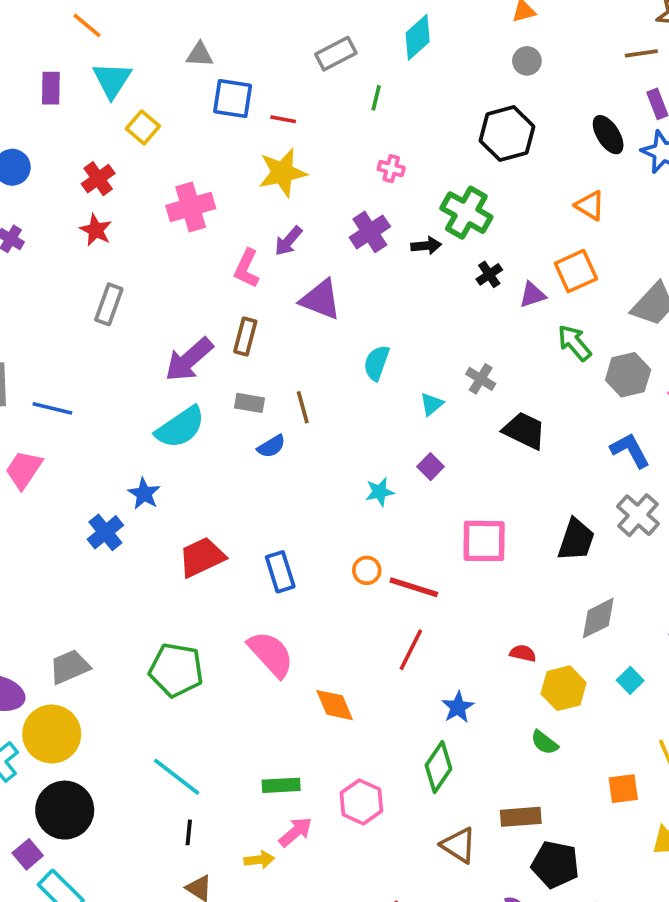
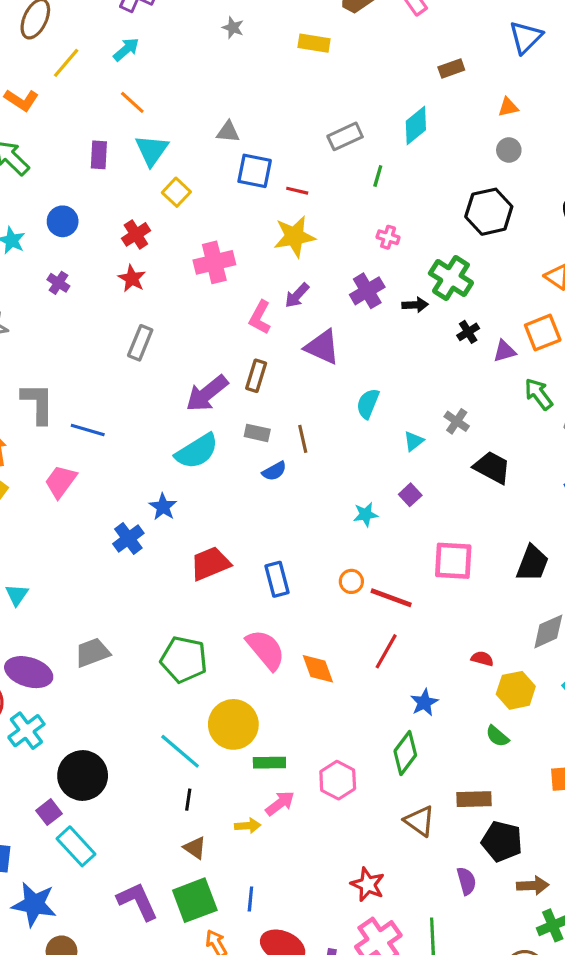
orange diamond: (335, 705) -> (318, 669), moved
yellow circle: (52, 734) -> (233, 724), moved

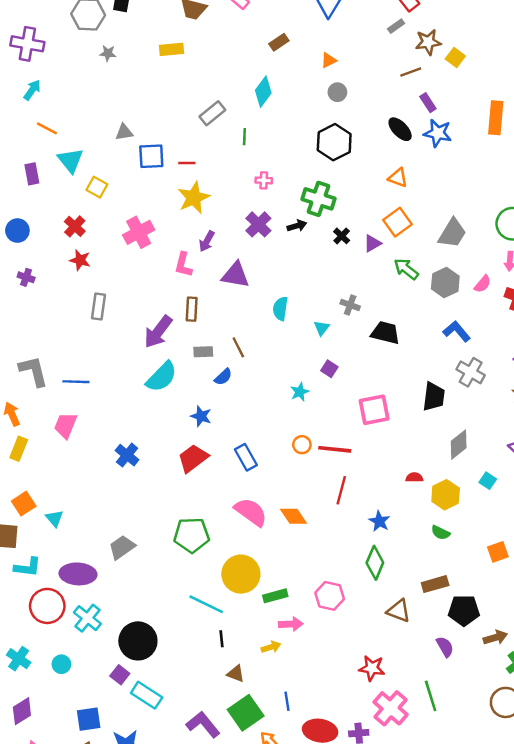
blue star: (163, 507) -> (201, 416), moved
pink arrow: (280, 803) -> (291, 624), turned 50

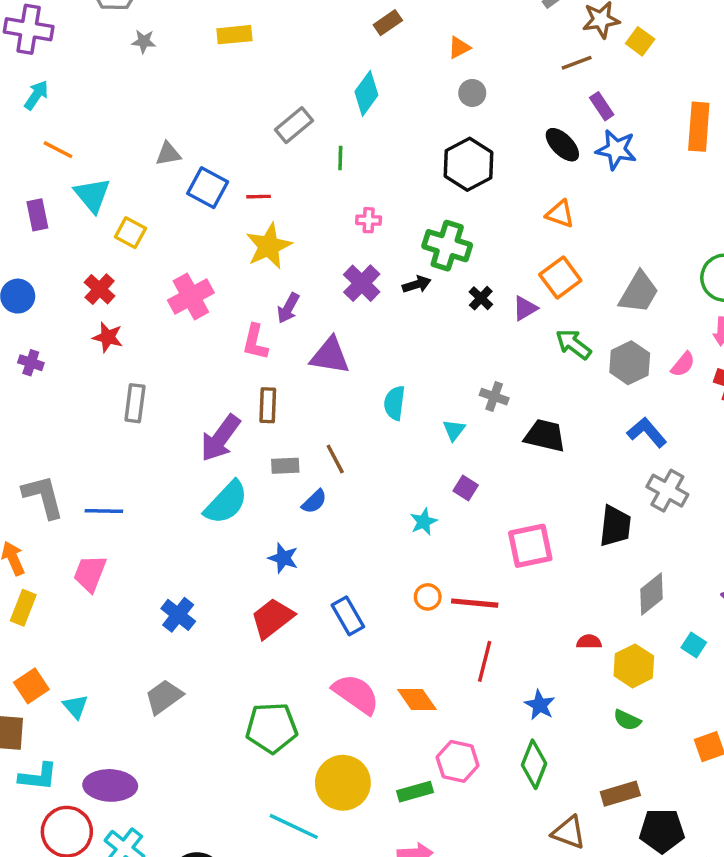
blue square: (151, 156) -> (208, 188), turned 32
gray trapezoid: (122, 547) -> (164, 697), moved
green rectangle: (275, 596) -> (415, 792), moved
pink hexagon: (330, 596) -> (458, 761), moved

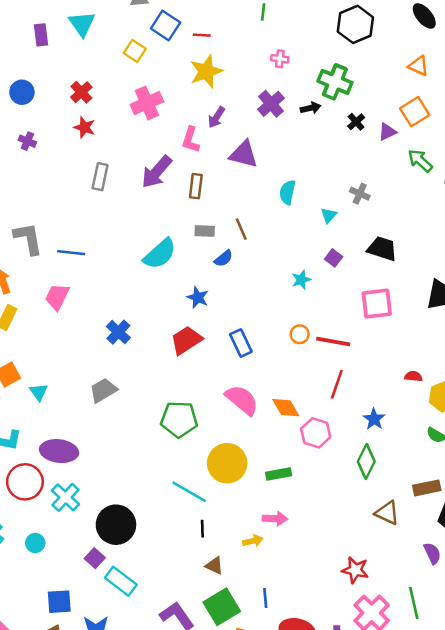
yellow square: (130, 233) -> (135, 51), moved
black trapezoid: (545, 436) -> (382, 249), moved
purple arrow: (220, 438) -> (157, 172), moved
pink hexagon: (458, 761) -> (316, 433), moved

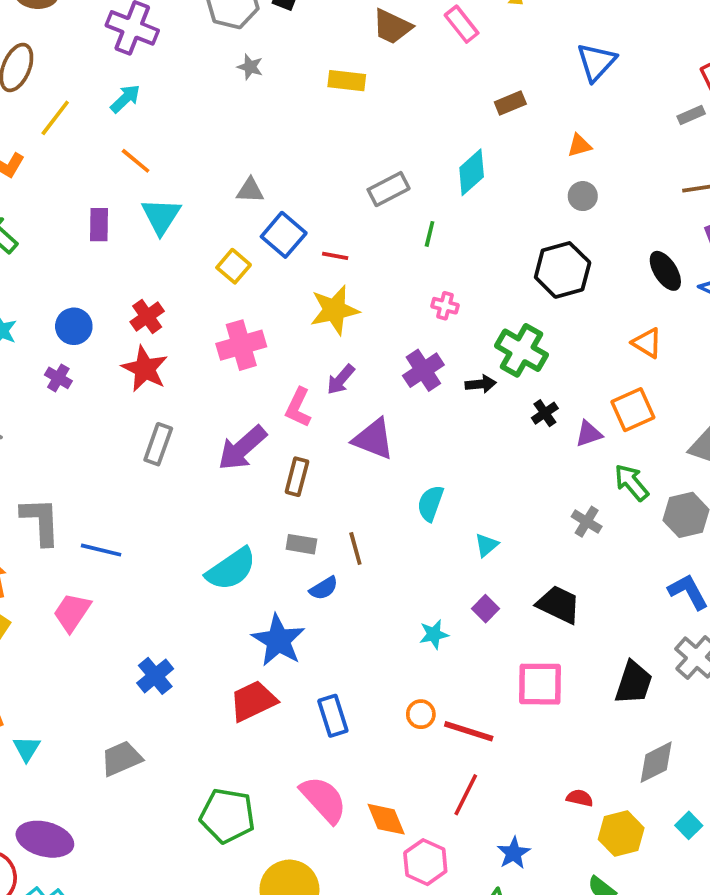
blue circle: (22, 92) -> (74, 326), moved
red star: (84, 127) -> (145, 369), size x1.4
gray cross: (360, 194) -> (587, 522), moved
blue star: (198, 297) -> (278, 640), size x1.6

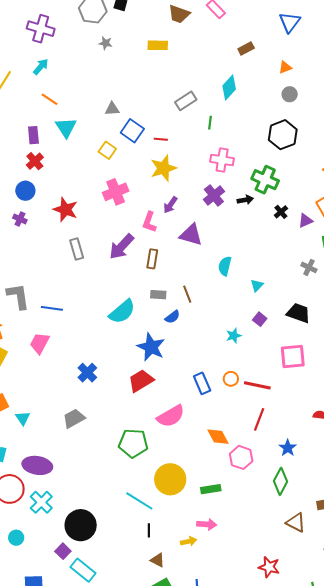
pink cross: (445, 306) -> (222, 160), size x1.6
red cross: (147, 317) -> (35, 161), moved
gray rectangle: (158, 444) -> (77, 249), turned -30
blue rectangle: (333, 716) -> (202, 383), moved
pink semicircle: (323, 799) -> (171, 416), moved, turned 108

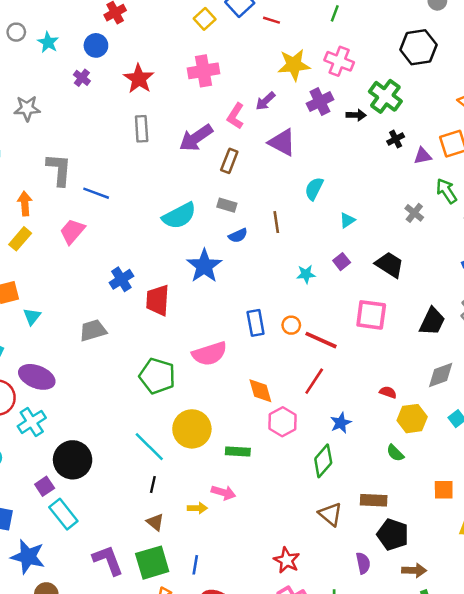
yellow star: (163, 168) -> (294, 65), moved
brown line: (187, 294) -> (276, 222), moved
red trapezoid: (141, 381) -> (158, 300), moved, turned -68

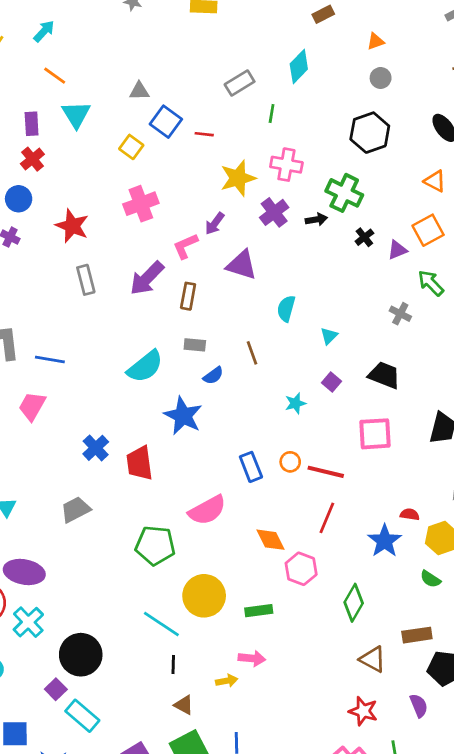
pink L-shape: (236, 116) -> (185, 246), turned 45
blue star: (341, 423) -> (385, 541), moved, size x1.4
red star: (287, 560) -> (363, 711), moved

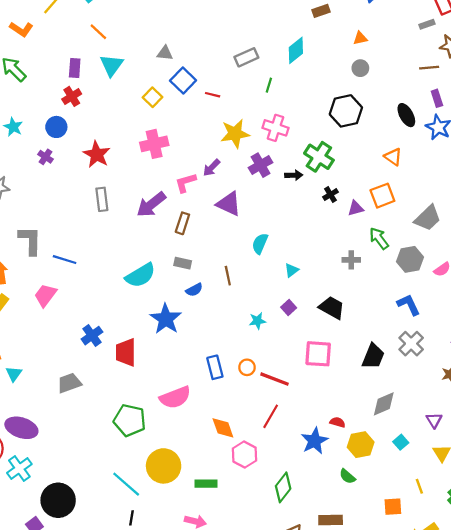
gray cross: (400, 314) -> (351, 260), turned -35

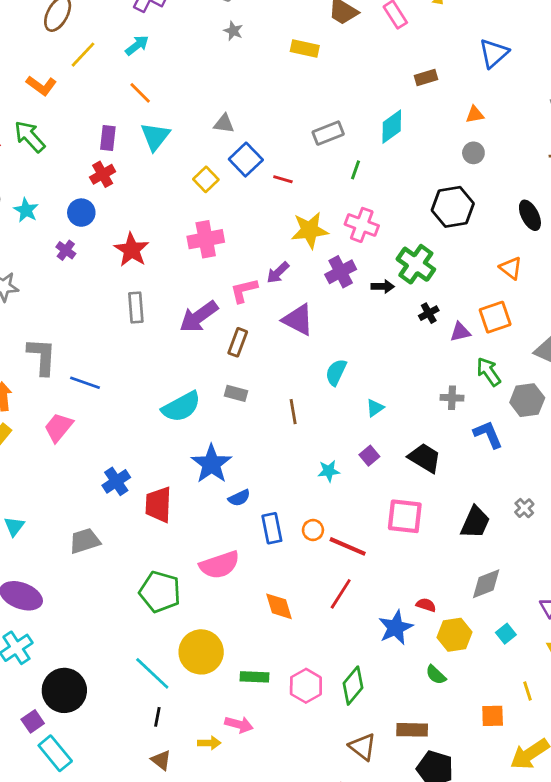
blue semicircle: (194, 290) -> (239, 498), moved
blue L-shape: (409, 305) -> (488, 434), moved
gray cross: (411, 344) -> (524, 508), size x0.6
pink hexagon: (244, 455) -> (306, 686), moved

